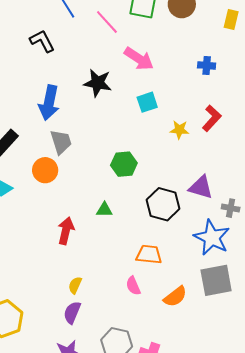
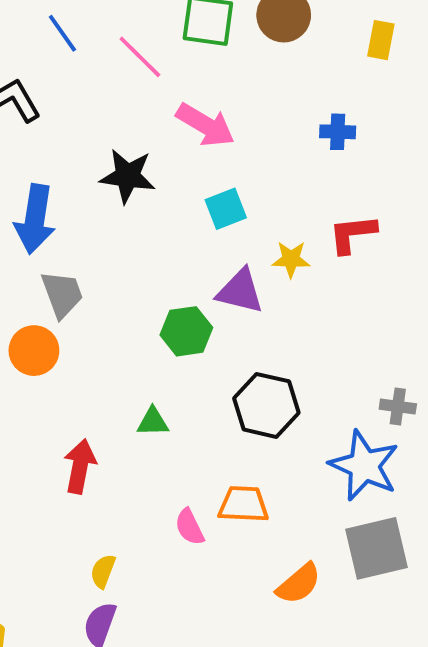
red L-shape: (212, 118) -> (352, 234), turned -136
purple triangle: (201, 187) -> (240, 291), moved
pink semicircle: (133, 286) -> (190, 527), moved

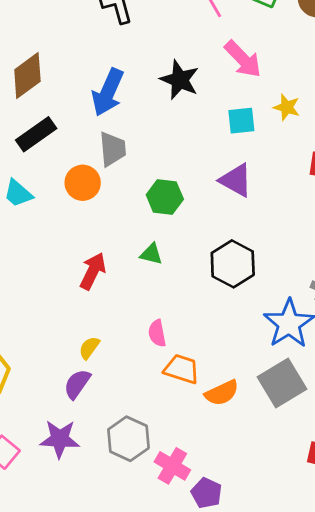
yellow star: (291, 259) -> (287, 107), moved
green hexagon: (186, 331) -> (165, 197), moved
orange trapezoid: (244, 504) -> (182, 369), moved
gray square: (377, 548) -> (282, 383), turned -33

